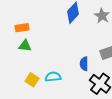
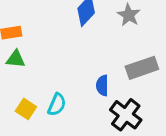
cyan semicircle: (53, 77) -> (57, 105), turned 119

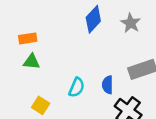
cyan semicircle: (57, 105) -> (77, 87), moved

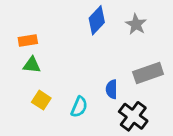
cyan semicircle: (77, 87) -> (79, 107), moved
yellow square: (41, 105) -> (41, 100), moved

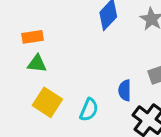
yellow square: (41, 100) -> (47, 102), size x1.4

